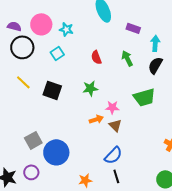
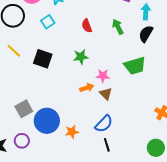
orange star: (85, 180) -> (72, 132), moved

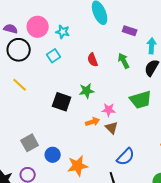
black square: (43, 59) -> (62, 102), moved
blue circle: (47, 121) -> (53, 155), size x0.6
blue semicircle: (104, 124) -> (126, 157), moved
orange star: (72, 132) -> (78, 166), size x1.5

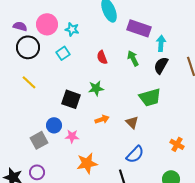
purple rectangle: (130, 31) -> (139, 28), size x1.6
pink star: (109, 110) -> (72, 136), moved
brown triangle: (112, 128) -> (132, 122), moved
blue circle: (53, 155) -> (54, 125), moved

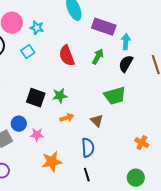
red semicircle: (102, 57) -> (67, 56), size x1.5
green arrow: (133, 58) -> (98, 57), turned 56
green star: (96, 88) -> (60, 96), moved
blue semicircle: (135, 154) -> (88, 148), moved, turned -48

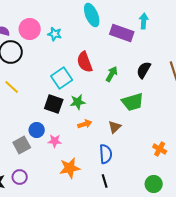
cyan arrow: (126, 42) -> (144, 21), moved
cyan square: (28, 52) -> (62, 78), moved, size x1.5
green arrow: (98, 57) -> (112, 74), moved
brown triangle: (97, 121) -> (115, 127), turned 32

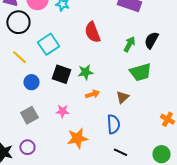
green arrow: (112, 74) -> (129, 44), moved
cyan square: (62, 78) -> (48, 44), moved
blue circle: (37, 130) -> (31, 82), moved
black line: (105, 181) -> (120, 152), moved, turned -48

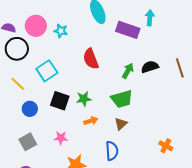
black semicircle: (151, 40) -> (150, 67), turned 42
green trapezoid: (140, 72) -> (122, 99), moved

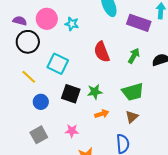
cyan square: (47, 71) -> (58, 64), turned -30
green arrow: (128, 71) -> (134, 56), moved

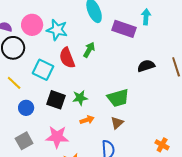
cyan star: (72, 24) -> (57, 30), size x1.5
red semicircle: (102, 52) -> (67, 58), moved
green arrow: (134, 56) -> (89, 50), moved
pink star: (72, 131) -> (57, 137), size x1.6

